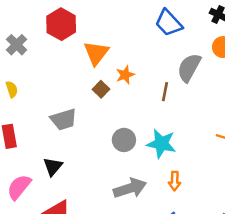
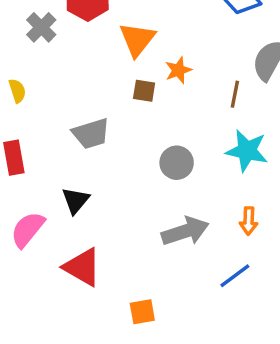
gray cross: (17, 45) -> (41, 27), moved
brown square: (101, 89) -> (144, 91), turned -35
cyan star: (161, 144) -> (247, 151), moved

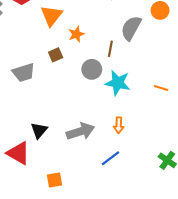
brown square: (144, 91) -> (56, 55), moved, turned -32
gray circle: (177, 163) -> (92, 69), moved
black triangle: (76, 200) -> (39, 130), moved

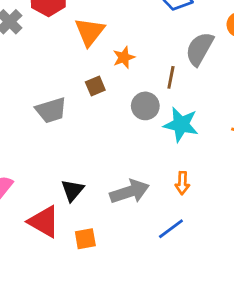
orange square: (55, 180) -> (85, 239), moved

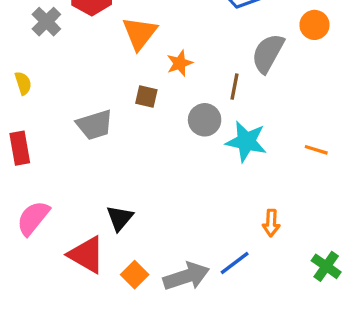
brown square: (95, 86) -> (146, 97), turned 36
orange arrow: (182, 183) -> (271, 223), moved
gray arrow: (130, 192) -> (186, 276), moved
orange square: (85, 239) -> (135, 275), turned -35

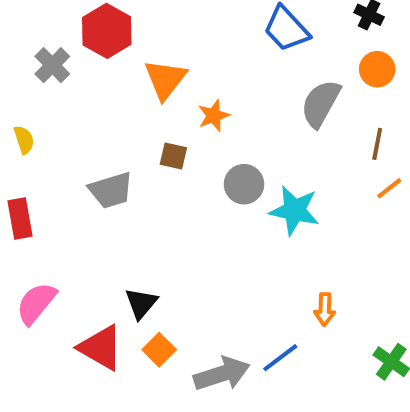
brown line: (235, 87) -> (377, 144), moved
orange line: (316, 150) -> (389, 188), moved, turned -55
orange square: (135, 275) -> (159, 350), moved

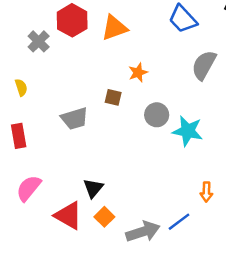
orange triangle: (165, 79) -> (114, 28), moved, turned 32

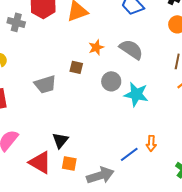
gray cross: (39, 41) -> (16, 22), turned -30
gray semicircle: (204, 65) -> (131, 49), moved, turned 95
orange square: (104, 217) -> (69, 163), turned -35
blue line: (179, 222) -> (129, 154), moved

